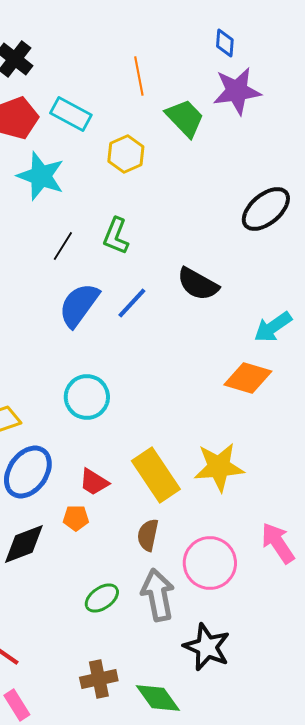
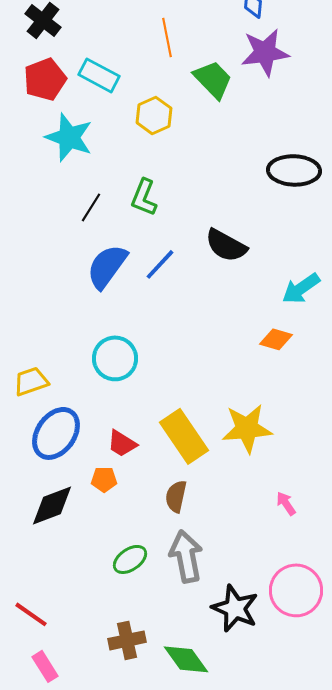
black ellipse: (266, 209) -> (294, 170), turned 42
orange diamond: (248, 378) -> (276, 339), size x0.7
pink arrow: (278, 543) -> (286, 503), moved, size x0.6
pink circle: (210, 563) -> (296, 590), moved

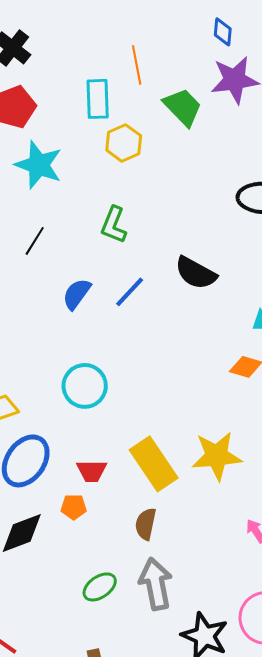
cyan rectangle: (99, 75) -> (98, 99), moved, turned 60
black line: (91, 207) -> (35, 241), moved
blue semicircle: (107, 266) -> (77, 294), size x0.7
red trapezoid: (122, 443) -> (92, 471), turned -32

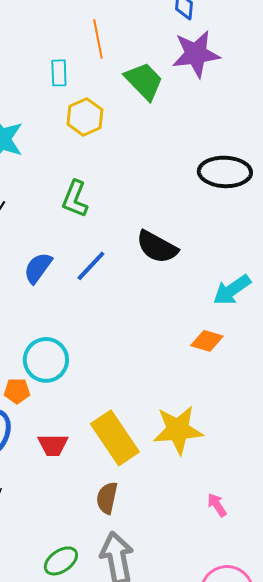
cyan rectangle: (98, 99) -> (59, 73), size x0.7
orange pentagon: (74, 507) -> (17, 391), moved

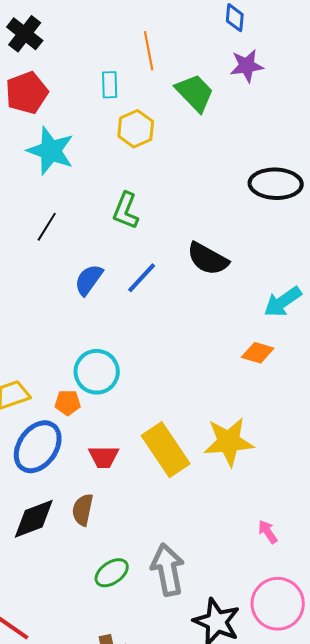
purple star: (196, 54) -> (247, 66), size x0.7
brown semicircle: (107, 498) -> (83, 510), moved
pink arrow: (217, 505) -> (268, 532), moved

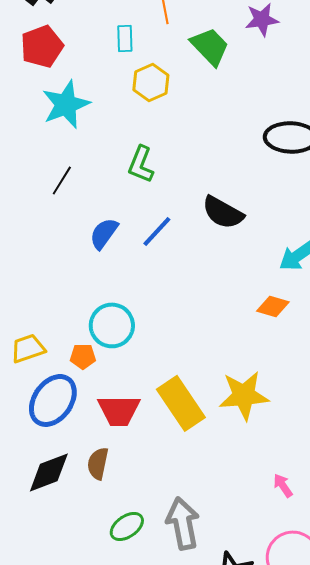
cyan star: (51, 151) -> (66, 104), turned 30
red trapezoid: (104, 457) -> (119, 410), size x1.4

